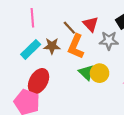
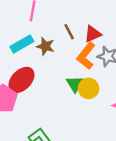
red triangle: (91, 24) -> (93, 34), turned 35
orange L-shape: (76, 47) -> (86, 56), moved

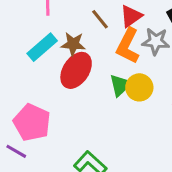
red ellipse: (21, 80) -> (76, 70), moved
green triangle: (75, 84) -> (121, 85), turned 30

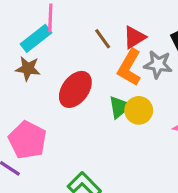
brown star: (73, 44) -> (28, 69), moved
cyan rectangle: (42, 47) -> (36, 38), moved

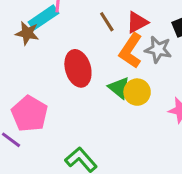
brown star: (28, 69) -> (27, 33), moved
red ellipse: (75, 89) -> (78, 68), turned -56
green triangle: (120, 107) -> (119, 88), turned -45

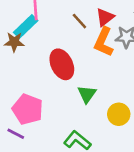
green triangle: (119, 88) -> (87, 94), moved, turned 36
yellow circle: (137, 92) -> (119, 114), moved

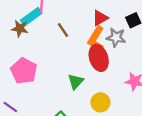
brown line: (79, 21) -> (63, 30), moved
red ellipse: (62, 64) -> (99, 58), moved
pink pentagon: (28, 109) -> (24, 71), moved

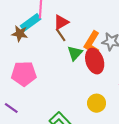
red triangle: (100, 18) -> (61, 22), moved
pink pentagon: (24, 71) -> (24, 74), turned -30
green triangle: (76, 82) -> (75, 53), moved

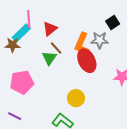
brown line: (61, 35) -> (56, 48), moved
green triangle: (75, 53) -> (49, 58), moved
yellow circle: (97, 103) -> (76, 98), moved

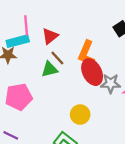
cyan rectangle: (21, 33) -> (18, 41), turned 30
gray star: (100, 40) -> (111, 83), moved
green triangle: (49, 58) -> (50, 69), turned 42

